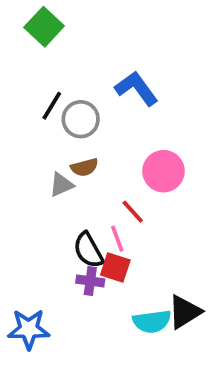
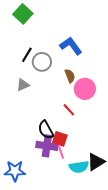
brown semicircle: (85, 167) -> (70, 76), moved, turned -96
gray triangle: (61, 185) -> (23, 85), moved
pink line: (117, 239) -> (61, 152), moved
purple cross: (90, 281) -> (47, 146), size x1.5

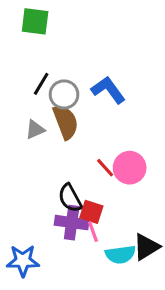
green square: (23, 14) -> (35, 21), turned -36
blue L-shape: (71, 46) -> (108, 90), moved
brown semicircle: (70, 76) -> (66, 122), moved, size x1.6
pink circle: (85, 89) -> (130, 168), moved

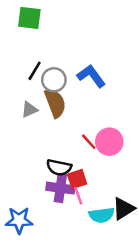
black semicircle: (70, 198) -> (59, 167), turned -50
red square: (91, 212) -> (77, 179), turned -36

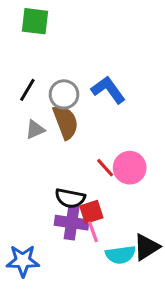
black line: (35, 71) -> (27, 90), moved

